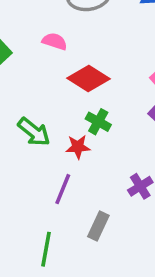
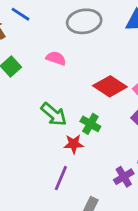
red diamond: (88, 79) -> (110, 86), moved
green arrow: (34, 132) -> (54, 114), moved

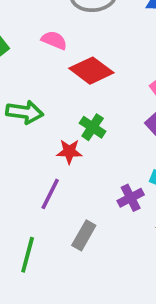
red diamond: (110, 86) -> (91, 71), moved
green arrow: (54, 114) -> (25, 112), moved, turned -36

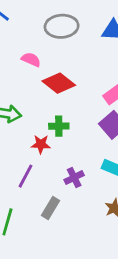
green cross: (93, 127) -> (59, 126), turned -36
purple cross: (131, 198) -> (74, 178), moved

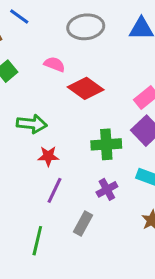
green cross: (59, 126) -> (106, 144), moved, size x1.4
red star: (41, 144) -> (48, 156), moved

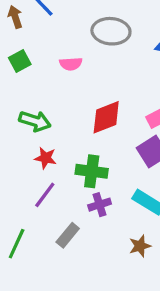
pink semicircle: (54, 64) -> (71, 64), turned 144
red diamond: (86, 88) -> (106, 117), moved, turned -68
green cross: (106, 144) -> (92, 171), moved

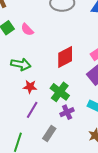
pink semicircle: (71, 64) -> (27, 30), moved, turned 56
green cross: (92, 171) -> (60, 92), turned 36

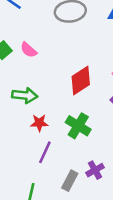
purple cross: (67, 112) -> (95, 170), moved

